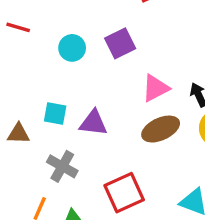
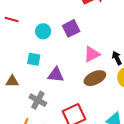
cyan square: (55, 114) -> (34, 59), moved

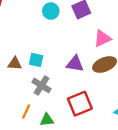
cyan square: (34, 59) -> (36, 60), moved
purple triangle: (56, 75) -> (75, 64), moved

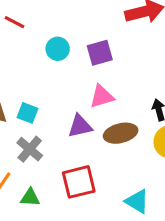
pink triangle: (102, 39) -> (102, 97), moved
purple triangle: (75, 64) -> (80, 126), turned -30

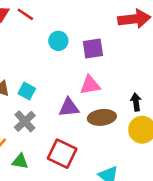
red square: (79, 182) -> (62, 154), turned 32

